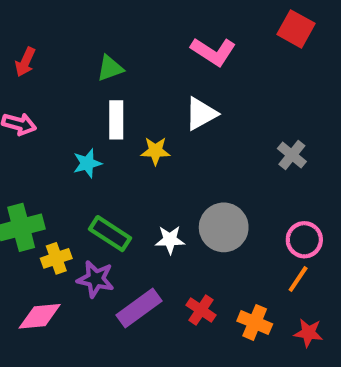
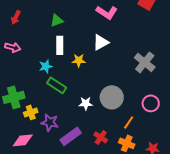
gray cross: (292, 155) -> (145, 62), size x1.5
green rectangle: (110, 234) -> (57, 85), moved
orange line: (298, 279) -> (129, 122), moved

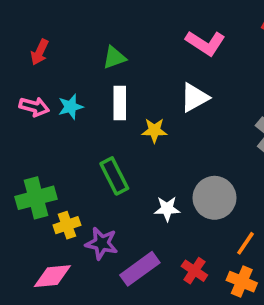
cyan star: (46, 66) -> (71, 107), moved
green rectangle: (57, 85) -> (114, 176), turned 30

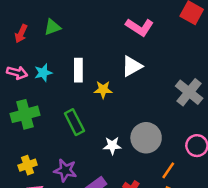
green triangle: (114, 58) -> (52, 27), moved
green cross: (36, 198) -> (25, 114), moved
yellow cross: (67, 225) -> (28, 165), moved

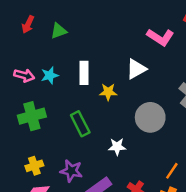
pink L-shape: (140, 27) -> (160, 37), moved
red arrow: (21, 34) -> (28, 24), moved
gray circle: (146, 138) -> (150, 117), moved

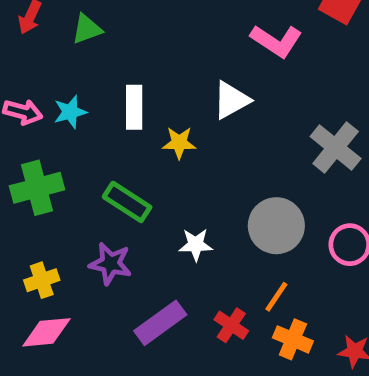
gray circle: (150, 117) -> (276, 226), moved
green rectangle: (80, 124) -> (127, 202), turned -30
purple star: (71, 171) -> (110, 264), moved
orange line: (172, 171) -> (276, 297), moved

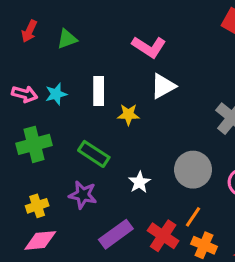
pink L-shape: (276, 41) -> (149, 47), moved
white star: (196, 245) -> (139, 182), turned -30
red cross: (231, 325) -> (163, 236), size x1.4

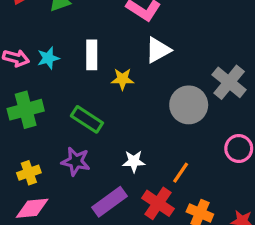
gray circle: (193, 170) -> (189, 105), moved
white star: (139, 182) -> (134, 161), moved, turned 30
orange line: (193, 217) -> (181, 173), moved

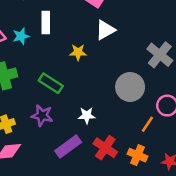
white rectangle: (92, 55) -> (46, 23), moved
gray circle: (189, 105) -> (130, 87), moved
orange line: (181, 173) -> (147, 124), moved

